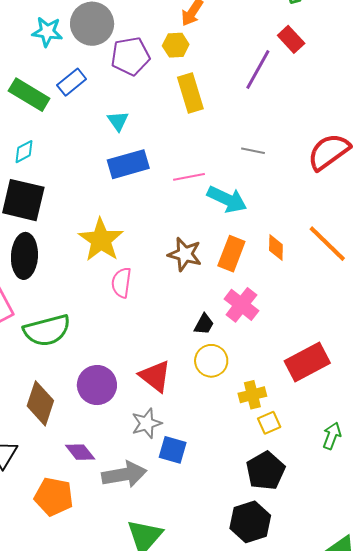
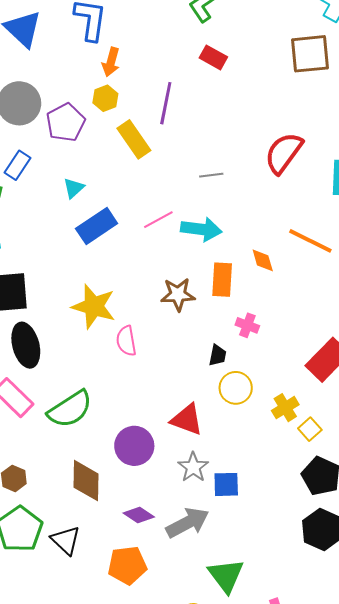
purple line: (258, 69) -> (166, 103), moved
cyan triangle: (118, 121) -> (74, 188), turned 40
pink cross: (241, 305) -> (247, 325), size x0.7

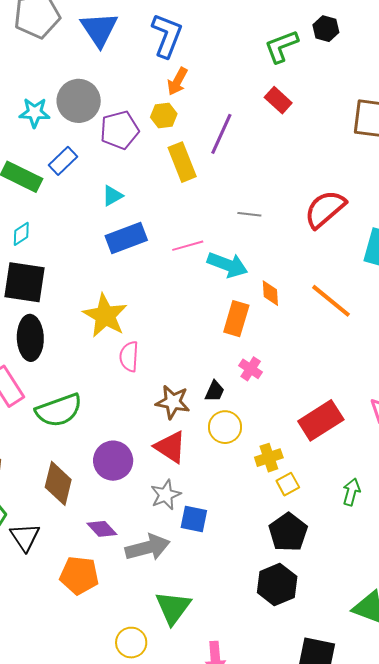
orange diamond: (263, 260) -> (270, 293), moved
brown star: (178, 295) -> (173, 402), moved

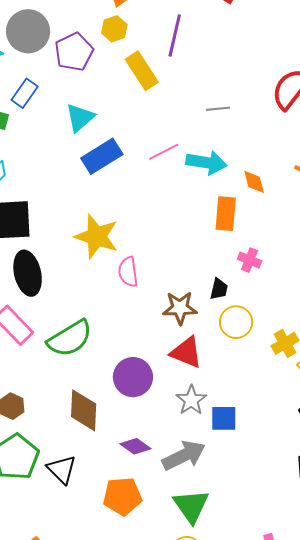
cyan triangle: (112, 196) -> (80, 118), size x1.4
green triangle: (173, 608) -> (191, 506), moved

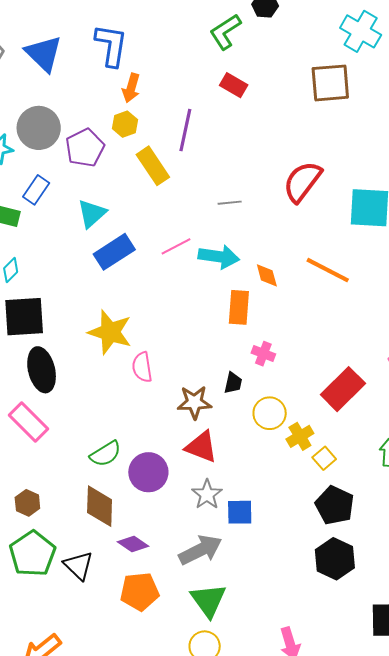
yellow circle: (236, 322) -> (270, 413), moved
green semicircle: (70, 339) -> (106, 454), moved, size x0.7
purple diamond: (135, 446) -> (133, 544), moved

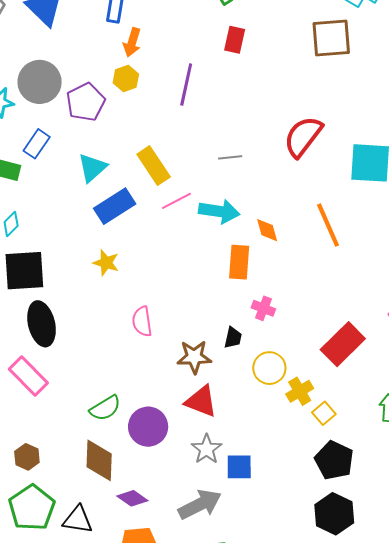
red rectangle: (234, 85) -> (235, 40), turned 72
yellow rectangle: (153, 166) -> (154, 166), moved
orange line: (328, 270) -> (328, 225), turned 39
yellow star: (110, 332) -> (106, 263), moved, size x0.6
black triangle: (78, 566) -> (78, 520), turned -36

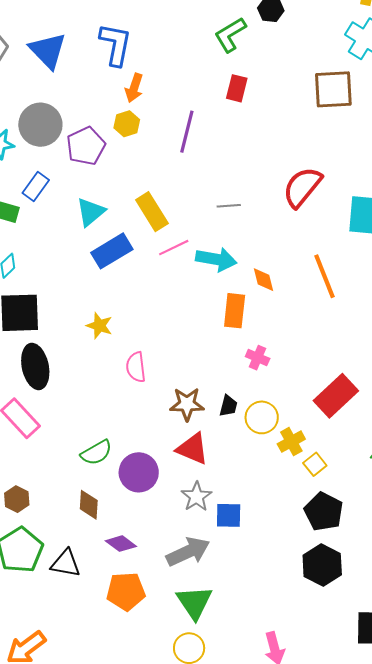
yellow star: (106, 263) -> (99, 326), moved
black trapezoid: (233, 338) -> (228, 406), moved
brown diamond: (99, 460) -> (89, 505), size x0.7

